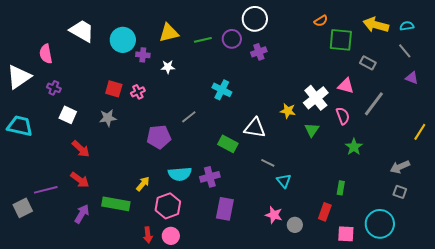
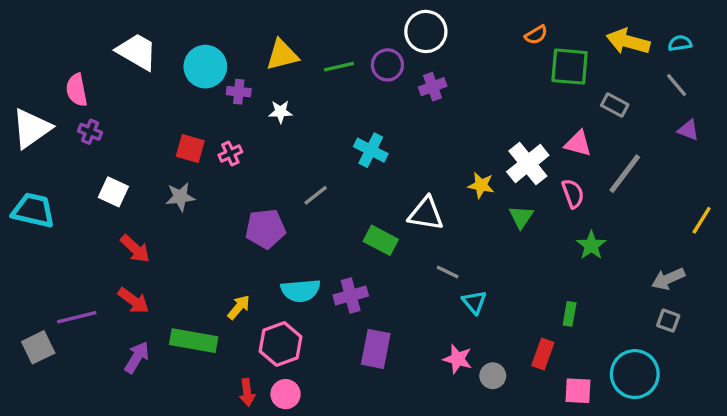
purple cross: (54, 88) -> (90, 132), moved

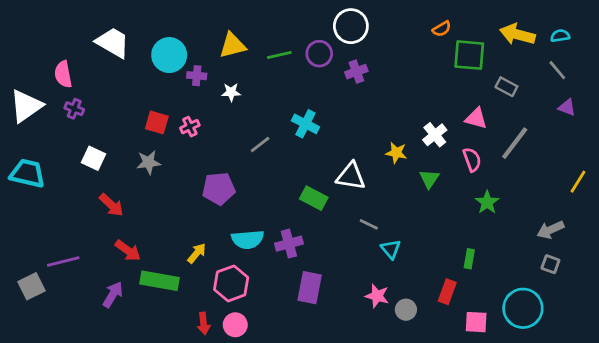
white cross: (528, 164) -> (435, 135), size x0.7
gray line: (316, 195) -> (260, 144), moved
red arrow: (133, 301) -> (128, 250), moved

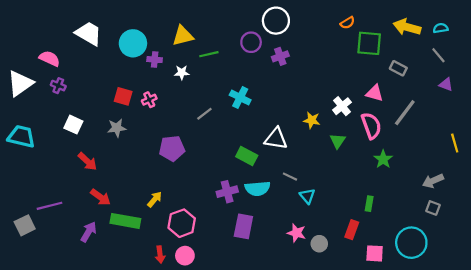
green line: (279, 55) -> (209, 54), moved
pink semicircle: (63, 74) -> (50, 58), turned 126
pink semicircle: (472, 160) -> (371, 126), size x1.4
yellow line: (578, 182) -> (455, 143), turned -48
cyan semicircle: (248, 239) -> (258, 188), moved

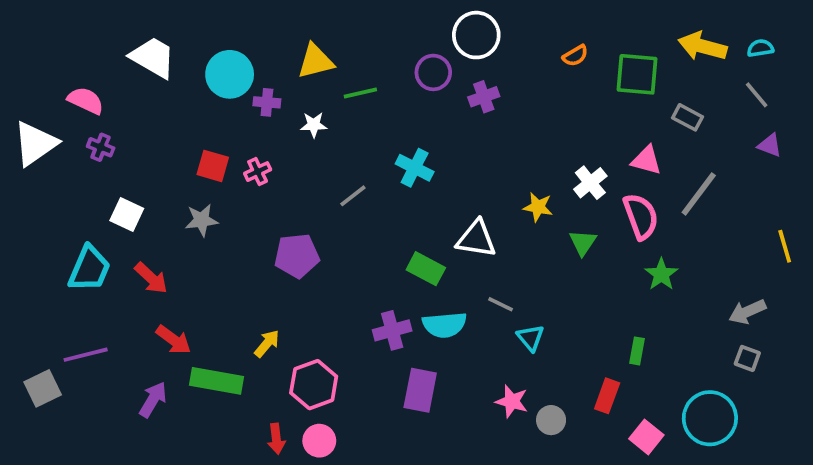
orange semicircle: (347, 23) -> (575, 56), moved
cyan trapezoid: (21, 136) -> (89, 269), moved, turned 100
pink square: (375, 253) -> (646, 437), turned 36

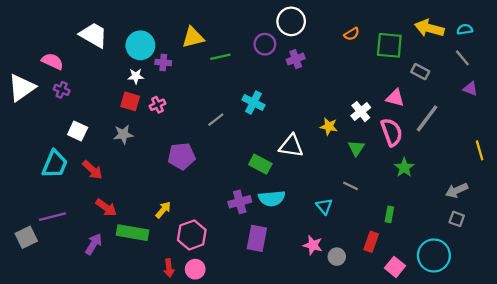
white star: (314, 125) -> (136, 76), moved
gray line: (501, 304) -> (351, 186), moved

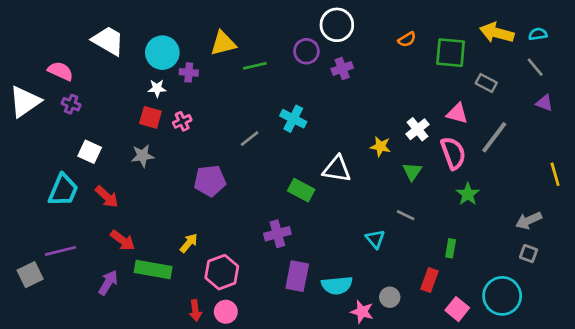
cyan semicircle: (272, 198) -> (337, 285), moved
pink star: (313, 245) -> (362, 312), moved

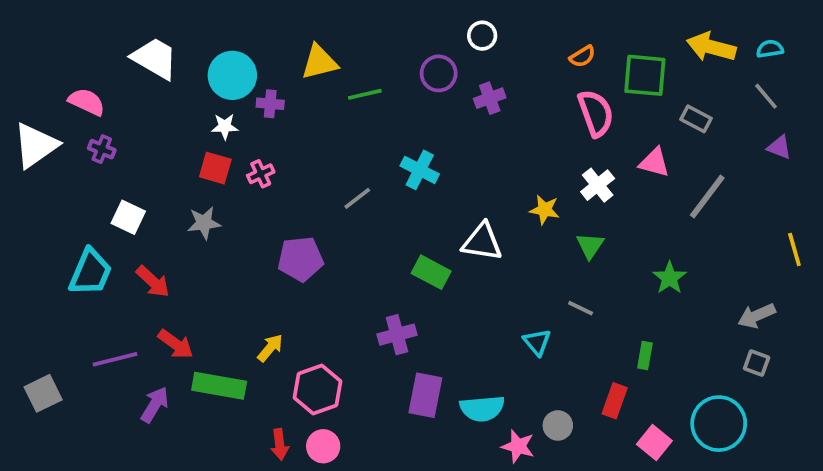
white circle: (337, 25) -> (482, 36), size x0.6
pink semicircle: (453, 153) -> (596, 113), moved
purple line: (61, 251) -> (115, 359), moved

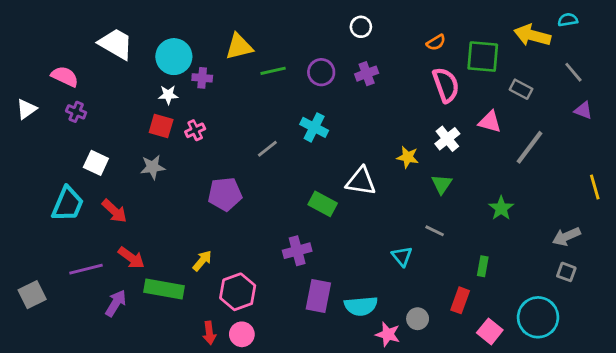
cyan semicircle: (770, 49) -> (568, 20), moved
purple circle: (439, 73) -> (321, 72), moved
white triangle: (36, 145) -> (27, 109), size x0.6

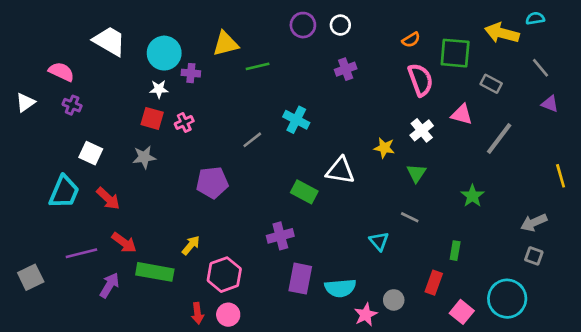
purple circle: (321, 72) -> (303, 25), moved
pink star: (388, 334) -> (366, 315), turned 30

